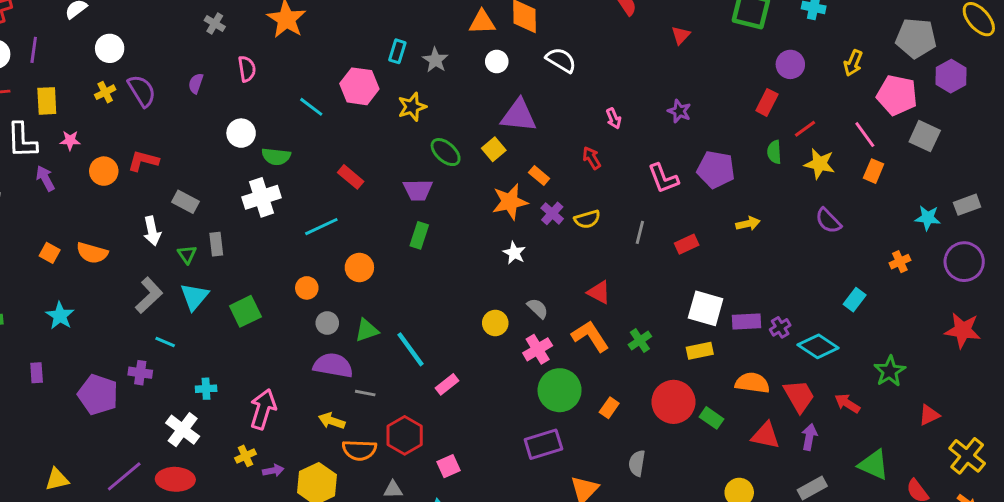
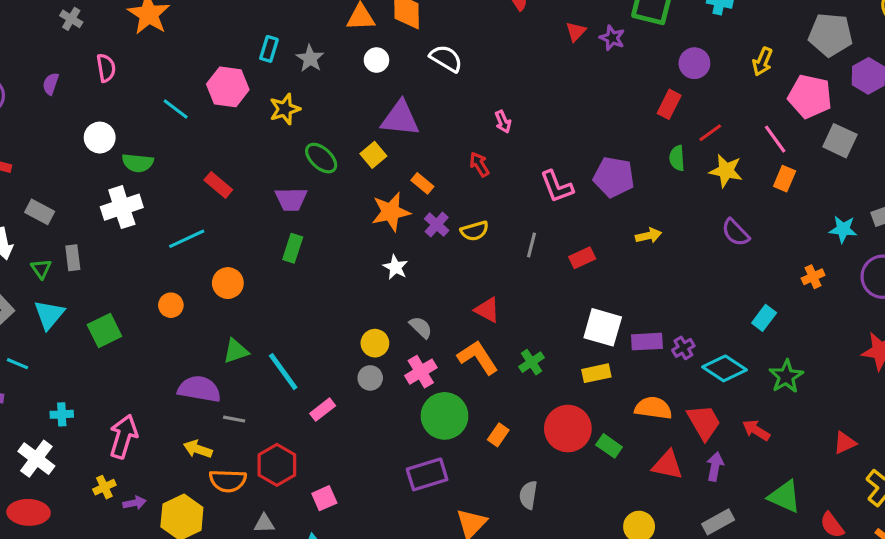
purple star: (679, 111) -> (612, 38), moved
gray circle: (327, 323) -> (370, 378), moved
green star: (890, 371) -> (786, 376), moved

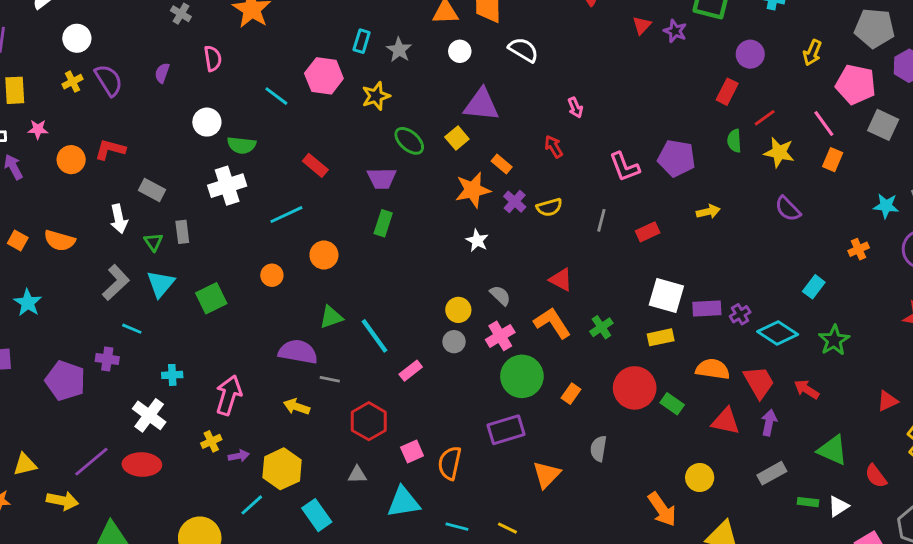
orange semicircle: (228, 481) -> (450, 463), moved, turned 100

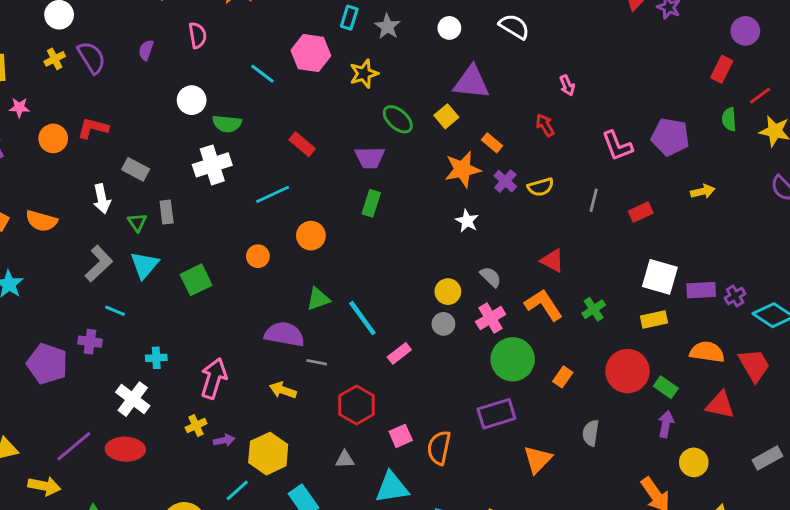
purple arrow: (769, 423) -> (666, 424), moved

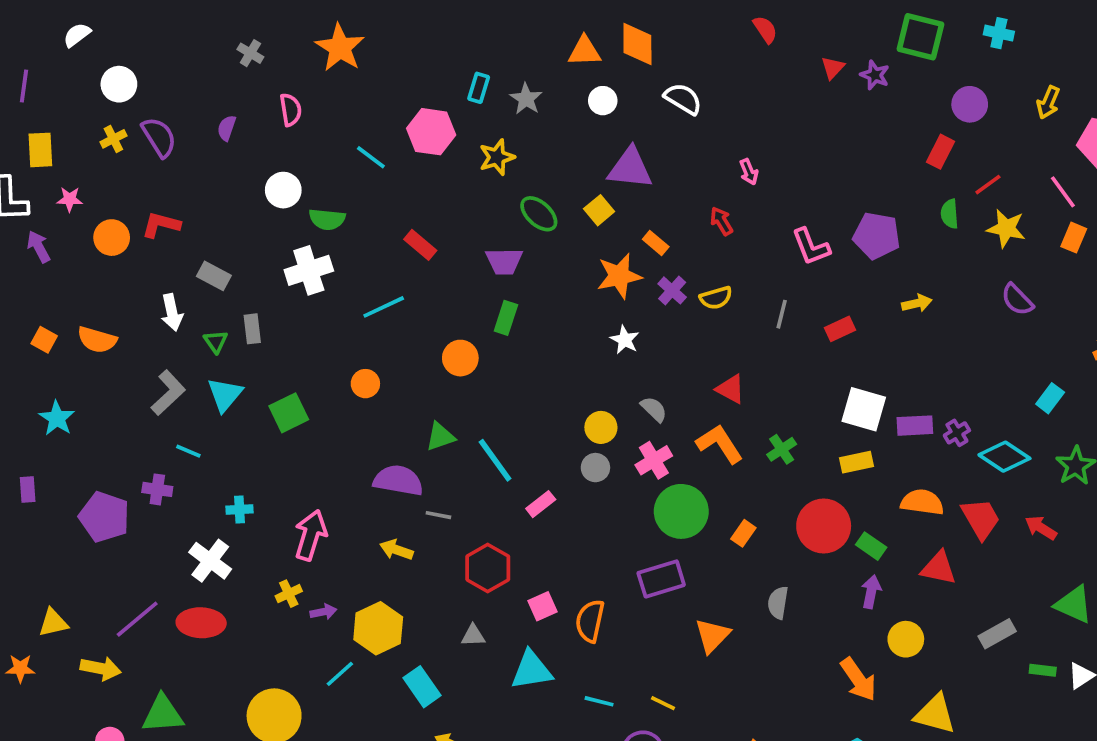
orange circle: (311, 236) -> (460, 358), moved

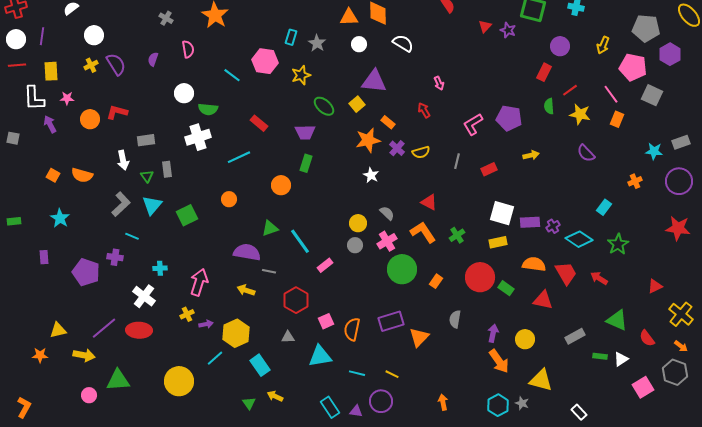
pink L-shape: (811, 247) -> (473, 124), turned 80
gray rectangle: (214, 276) -> (146, 140), turned -36
purple rectangle: (661, 579) -> (391, 321), moved
purple arrow: (871, 592) -> (493, 333), moved

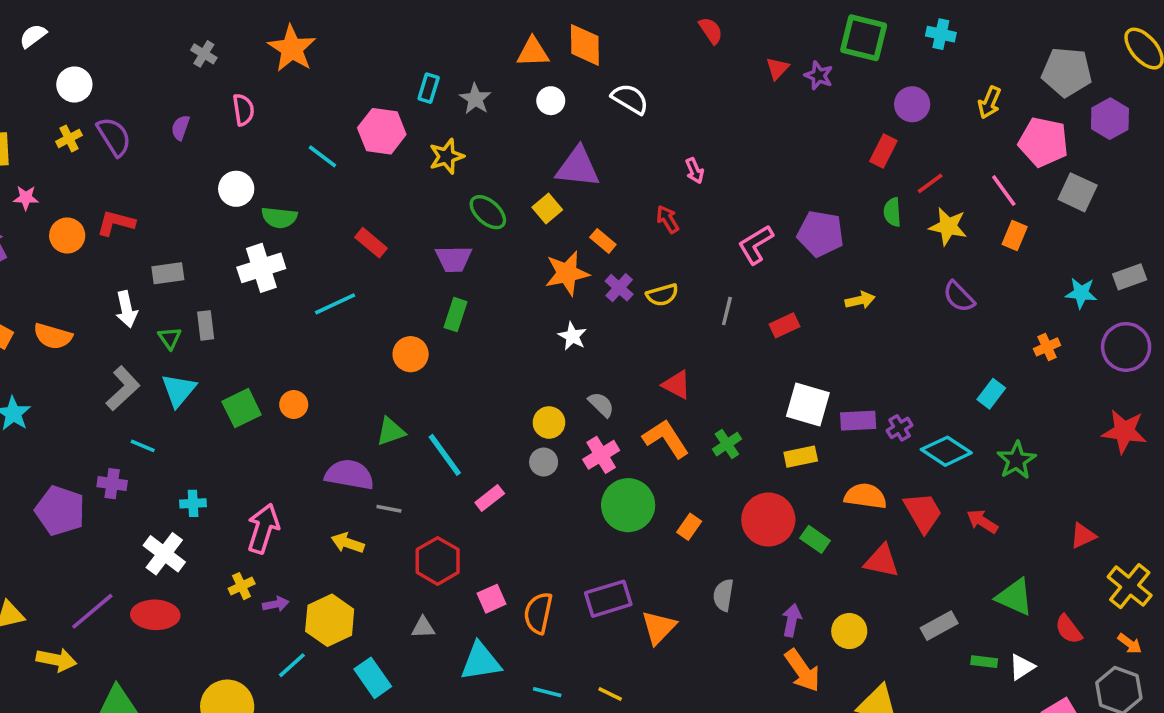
orange circle: (229, 199) -> (294, 405), moved

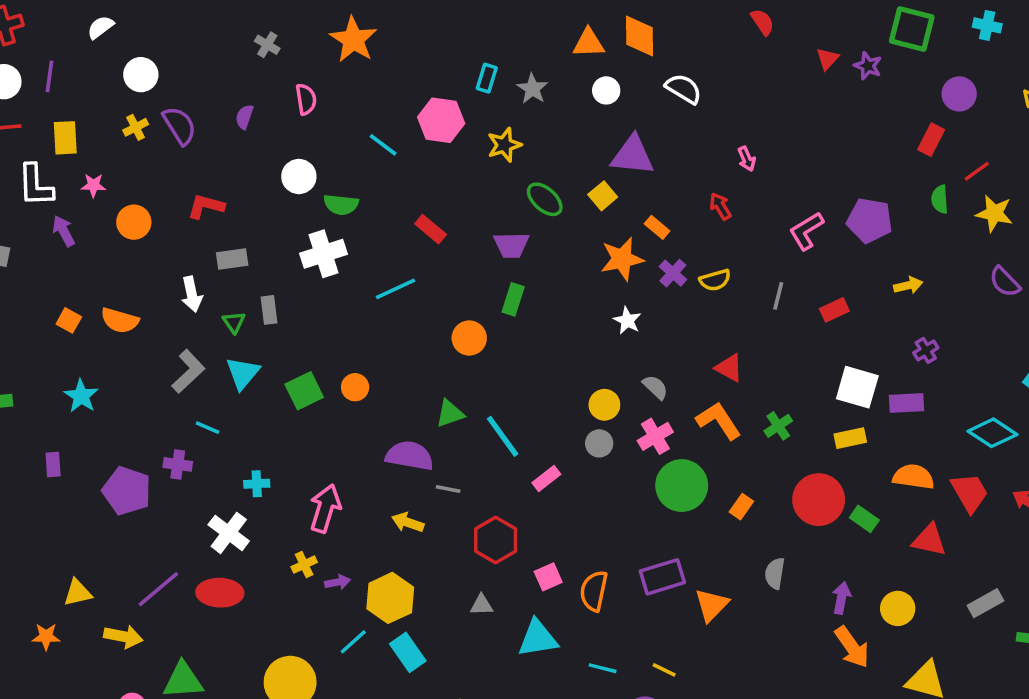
red L-shape: (116, 223) -> (206, 206), moved
purple cross: (900, 428) -> (926, 350), moved
cyan rectangle: (373, 678) -> (408, 652), moved

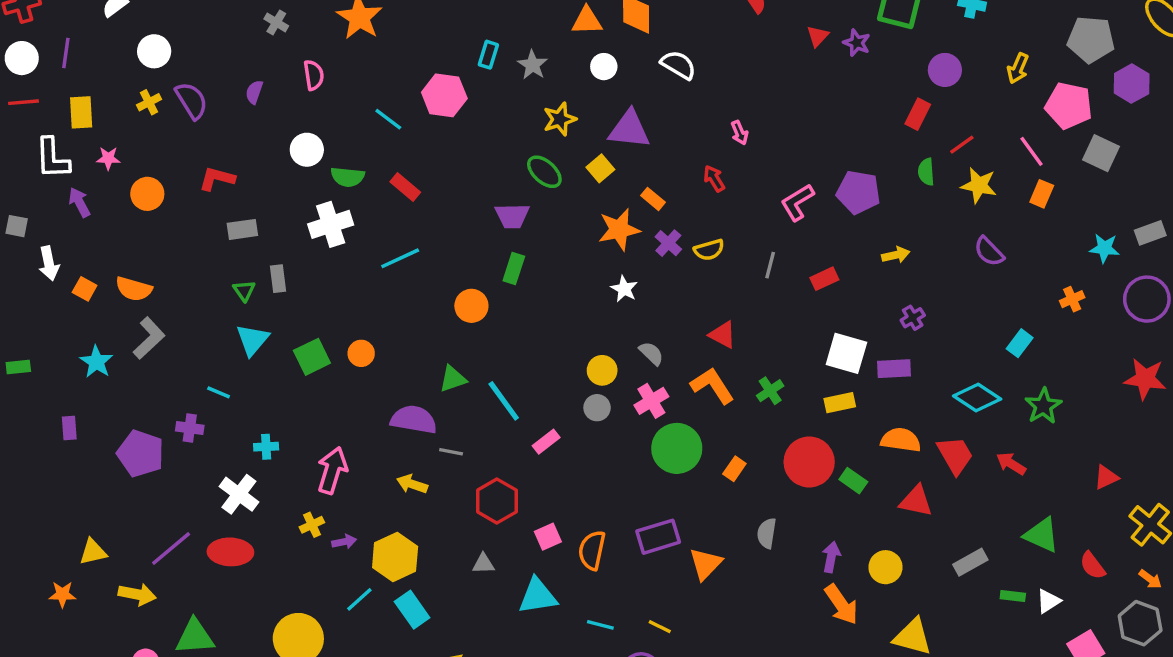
yellow star: (504, 145) -> (560, 119), moved
red rectangle: (431, 229) -> (405, 187), moved
white arrow: (192, 294) -> (49, 263), moved
gray L-shape: (188, 371) -> (149, 338), moved

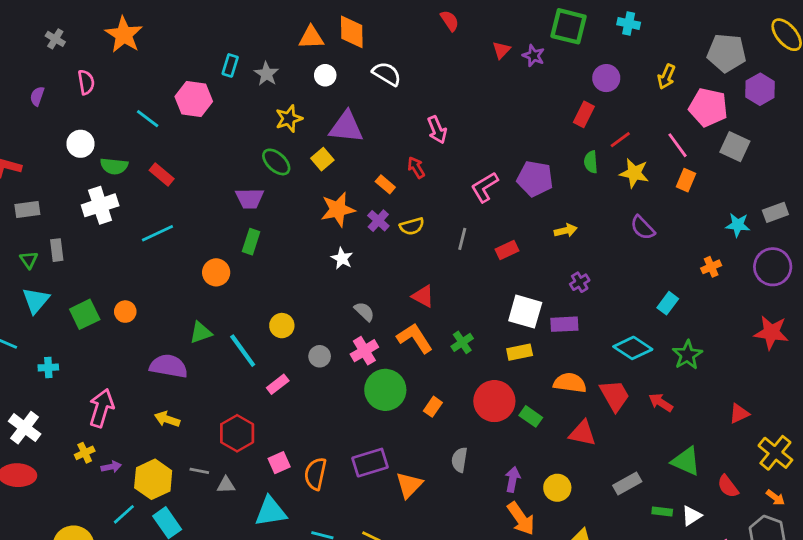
pink arrow: (740, 133) -> (437, 130), size x1.4
orange rectangle: (653, 199) -> (385, 184), moved
yellow circle: (602, 370) -> (282, 326), moved
cyan cross: (266, 447) -> (48, 367), moved
gray line: (451, 452) -> (199, 471), moved

